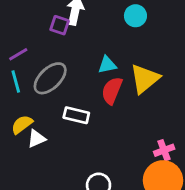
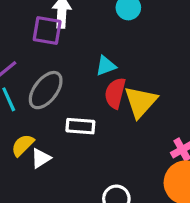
purple square: (60, 25) -> (47, 31), size x1.4
yellow triangle: (145, 79) -> (141, 102), moved

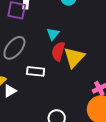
cyan triangle: (106, 66) -> (53, 34), turned -32

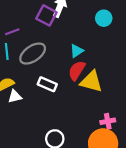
yellow triangle: (74, 57) -> (91, 82), turned 45

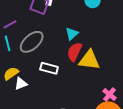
pink cross: (108, 121) -> (110, 95), turned -32

